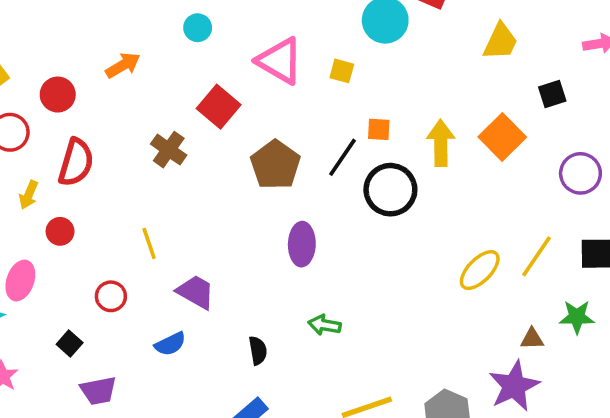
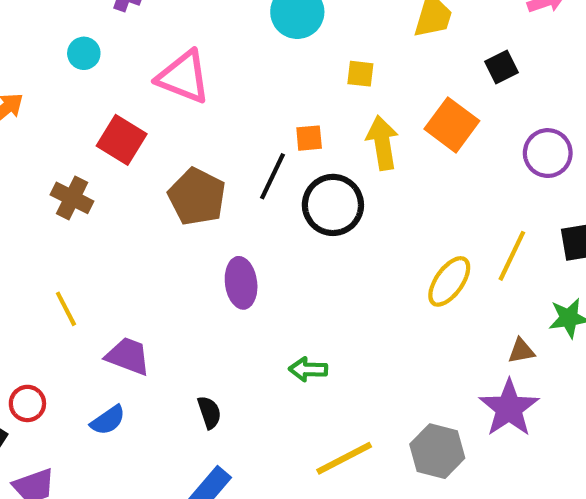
yellow square: (342, 71) -> (360, 74), moved
red circle: (111, 296) -> (27, 403), moved
green arrow: (325, 325) -> (308, 369), moved

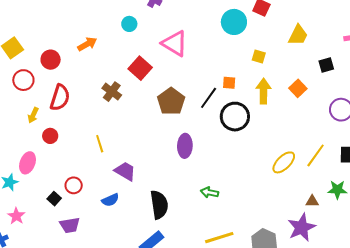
orange square: (452, 125) -> (298, 88), size x0.7
black semicircle: (209, 412) -> (159, 205), size x1.8

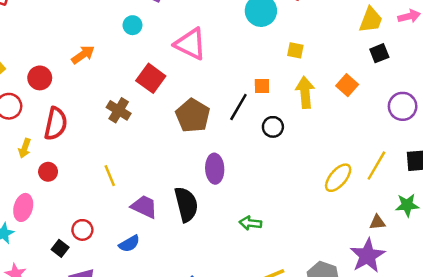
yellow trapezoid: (298, 35) -> (371, 20), moved
black circle: (235, 117) -> (273, 127), size x0.6
black semicircle: (159, 205) -> (186, 204), moved

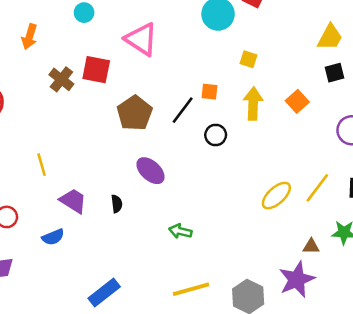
orange arrow: (83, 55) -> (29, 37), turned 135
red square: (151, 78) -> (96, 70), turned -32
brown cross: (119, 110) -> (61, 79), moved
purple ellipse: (215, 169) -> (150, 171), turned -52
black semicircle: (186, 204) -> (117, 204), size x0.5

